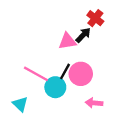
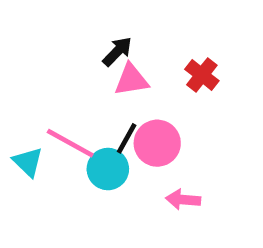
red cross: (95, 18) -> (202, 75), moved
black arrow: (83, 35) -> (117, 51), moved
cyan triangle: (20, 104) -> (28, 162), moved

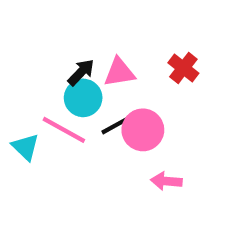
black arrow: (117, 51) -> (81, 72), moved
black line: (127, 138) -> (115, 126), turned 32
cyan circle: (108, 169) -> (83, 98), moved

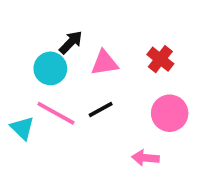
black arrow: (81, 72) -> (71, 42), moved
cyan circle: (83, 98) -> (50, 68), moved
pink circle: (143, 130) -> (170, 113), moved

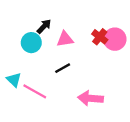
pink line: (56, 113) -> (35, 91), moved
pink circle: (170, 113) -> (115, 39), moved
pink arrow: (145, 158) -> (90, 98), size x1.5

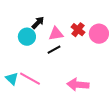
red cross: (100, 37) -> (78, 30), moved
black line: (63, 68) -> (54, 50), moved
cyan triangle: (14, 80) -> (12, 79), moved

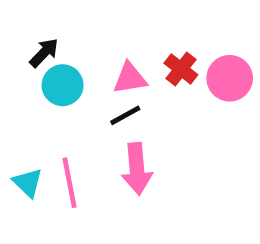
black arrow: (38, 23) -> (44, 53), moved
pink line: (30, 79) -> (70, 183), turned 50
pink arrow: (78, 85) -> (137, 169), moved, turned -100

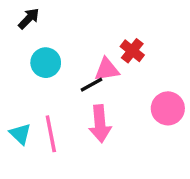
black arrow: (44, 53) -> (29, 19), moved
pink triangle: (130, 78) -> (107, 69), moved
pink circle: (230, 78) -> (168, 108), moved

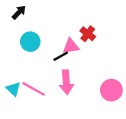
pink circle: (168, 108) -> (111, 90), moved
pink line: (51, 134) -> (34, 89), turned -50

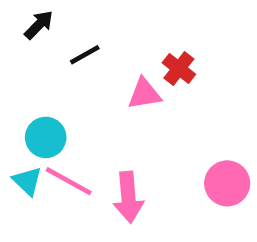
cyan circle: (30, 42) -> (46, 137), moved
black line: (61, 56) -> (85, 55), moved
pink arrow: (66, 82) -> (128, 197), moved

